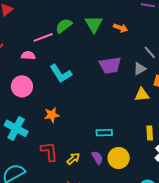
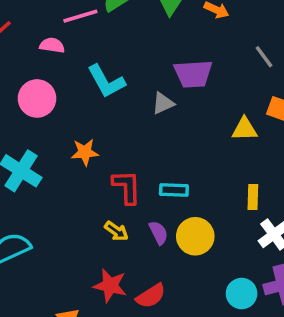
gray triangle: (140, 69) -> (163, 103), moved
red L-shape: (49, 152) -> (127, 187), moved
yellow arrow: (73, 159) -> (116, 231), turned 72

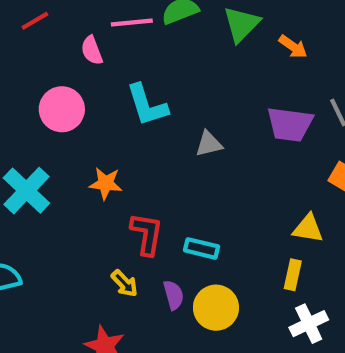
pink semicircle: (52, 45) -> (92, 50), turned -130
purple trapezoid: (193, 74) -> (290, 124), moved
yellow triangle: (245, 129) -> (308, 228), moved

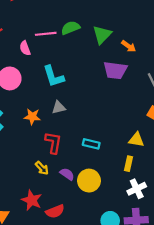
purple trapezoid: (290, 124) -> (115, 70), moved
gray triangle: (209, 144) -> (59, 108), moved
cyan rectangle: (202, 248) -> (91, 144), moved
purple semicircle: (174, 295) -> (67, 174), turned -40

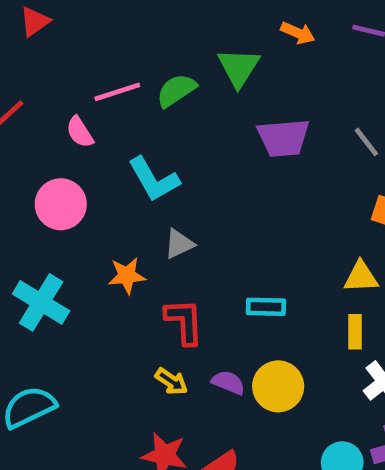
green semicircle: (70, 28) -> (176, 90), moved
orange arrow: (129, 46) -> (298, 33), moved

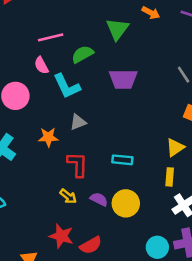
green semicircle: (176, 90) -> (82, 54), moved
pink semicircle: (80, 132) -> (41, 65), moved
purple trapezoid: (283, 138) -> (123, 79), moved
yellow triangle: (361, 277) -> (175, 148), turned -36

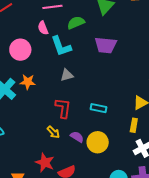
orange star: (48, 137) -> (28, 82), moved

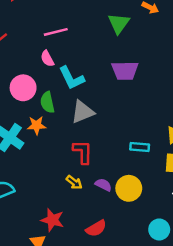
green semicircle: (76, 23) -> (47, 102), moved, turned -72
gray triangle: (67, 75) -> (83, 112), size x1.5
cyan rectangle: (98, 108) -> (140, 147), moved
red star: (45, 162) -> (52, 220), moved

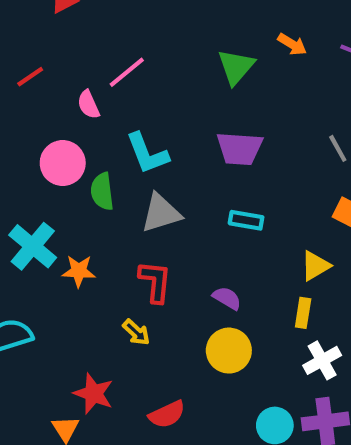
pink line: (56, 32) -> (127, 72), turned -30
pink semicircle: (47, 59) -> (88, 105), moved
orange star: (36, 125) -> (79, 271), moved
cyan rectangle: (140, 147) -> (246, 220), moved
purple semicircle: (103, 185) -> (227, 298), moved

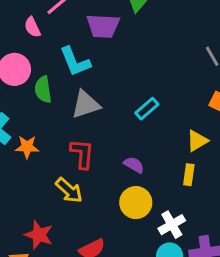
purple trapezoid: (240, 149) -> (103, 26), moved
cyan rectangle: (246, 220) -> (147, 109), turned -50
yellow arrow: (136, 332) -> (69, 190), size x1.4
white cross: (322, 360) -> (172, 225), moved

